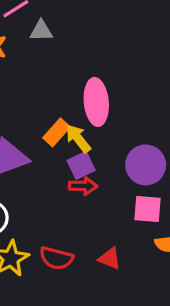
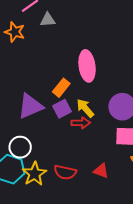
yellow arrow: (78, 139) -> (85, 108), moved
purple square: (81, 165) -> (62, 109), moved

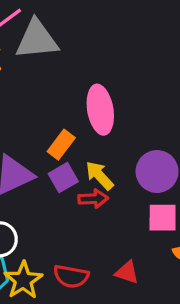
gray triangle: (48, 20) -> (37, 40), size x1.8

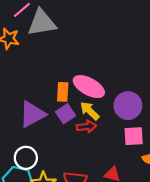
pink ellipse: (100, 110) -> (89, 87), moved, turned -48
orange rectangle: (61, 145) -> (63, 92), turned -30

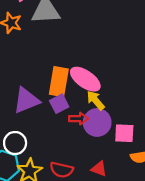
orange rectangle: (63, 92) -> (59, 82), size x1.5
purple circle: (128, 106) -> (97, 122), moved
yellow arrow: (90, 111) -> (96, 100), moved

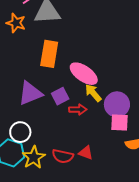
orange rectangle: (59, 82) -> (49, 54), moved
purple circle: (97, 122) -> (117, 104), moved
red triangle: (99, 169) -> (86, 153), moved

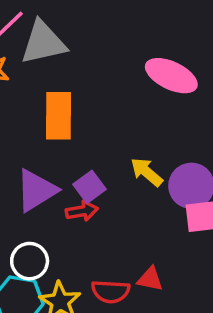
pink ellipse: (84, 74) -> (171, 76), moved
red arrow: (78, 109) -> (82, 211), moved

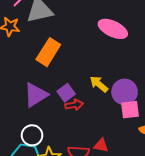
orange rectangle: (58, 116) -> (48, 52), turned 32
red arrow: (82, 211) -> (74, 105), moved

